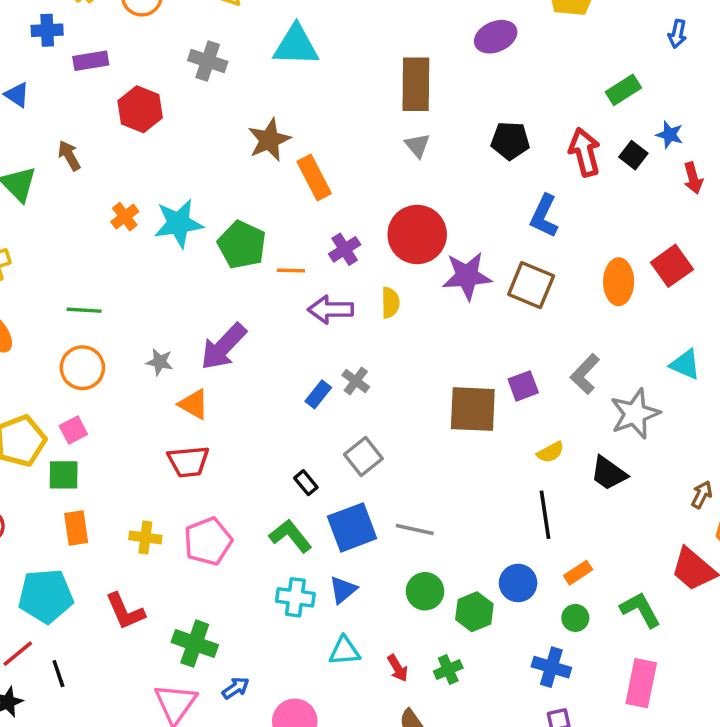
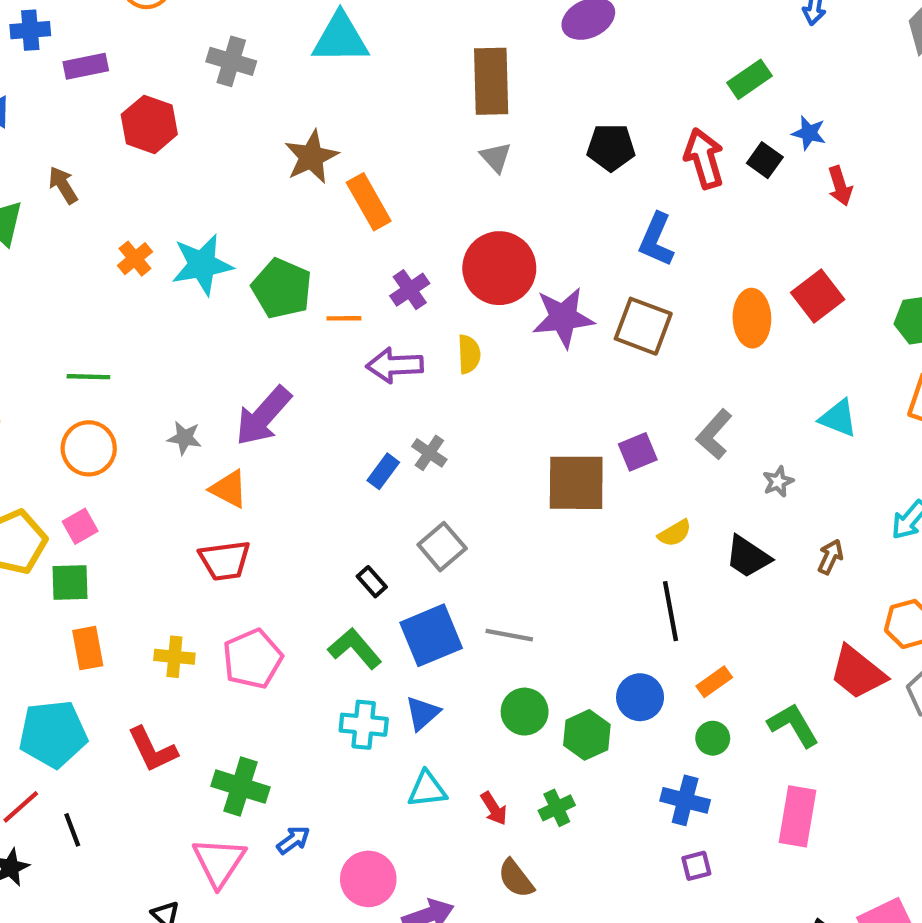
gray star: (635, 414) -> (778, 482), size x0.5
brown arrow: (702, 495) -> (830, 557), moved

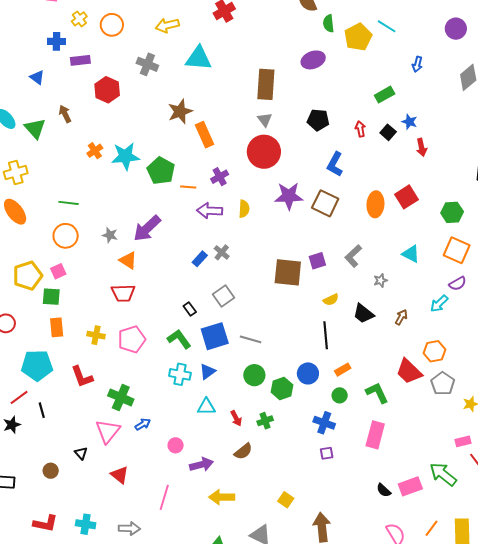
red arrow: (704, 158) -> (360, 129), size x0.6
red circle: (499, 268) -> (264, 152), moved
brown semicircle: (516, 878) -> (243, 451), turned -96
pink circle: (368, 879) -> (176, 445), size x0.6

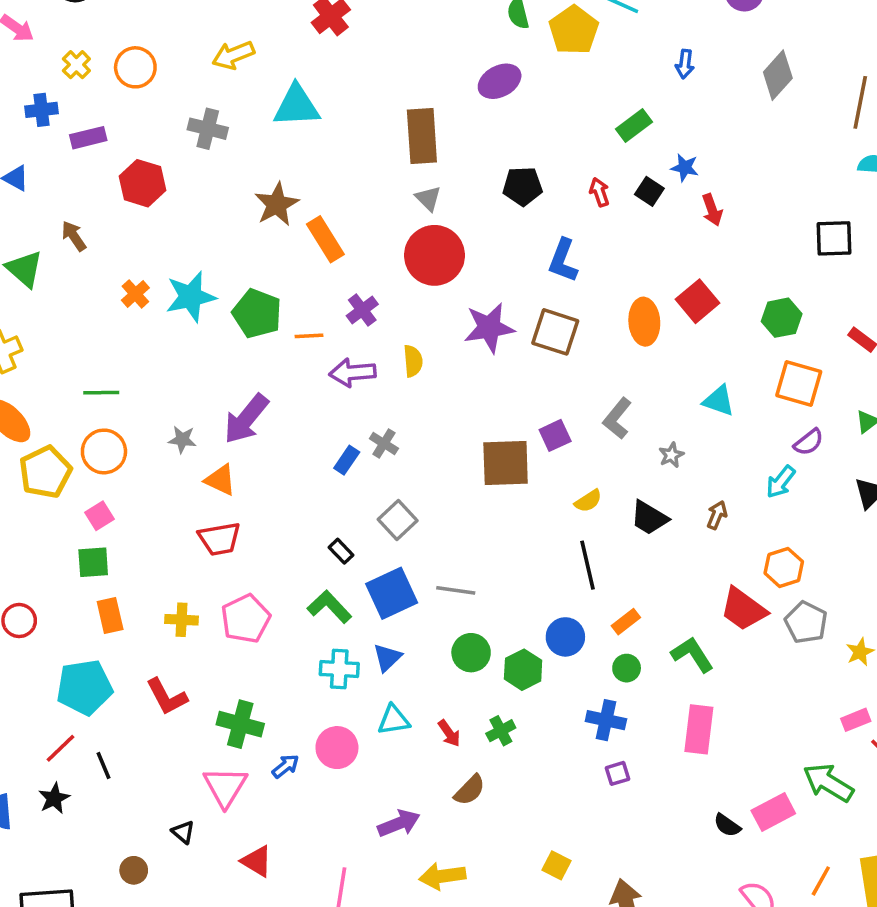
yellow pentagon: (28, 276) -> (45, 472), moved
pink circle: (176, 445) -> (337, 748), moved, size x1.5

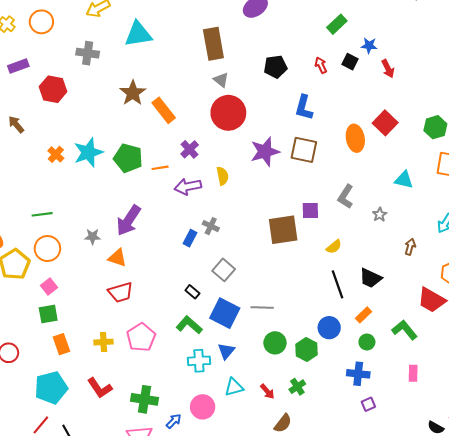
purple square: (555, 435) -> (310, 210), turned 30
black trapezoid: (649, 518) -> (371, 278), moved
blue square: (392, 593) -> (225, 313), turned -32
pink rectangle: (699, 729) -> (413, 373), size x0.6

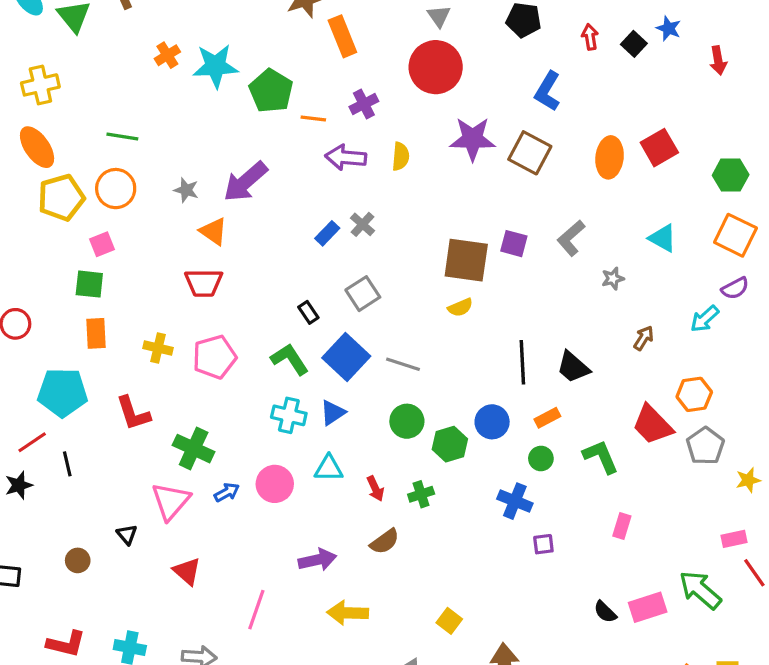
red arrow: (388, 69) -> (718, 60), moved
yellow semicircle: (334, 247) -> (460, 307), moved
pink rectangle: (413, 373) -> (622, 526), moved
purple square: (368, 404) -> (543, 544), moved

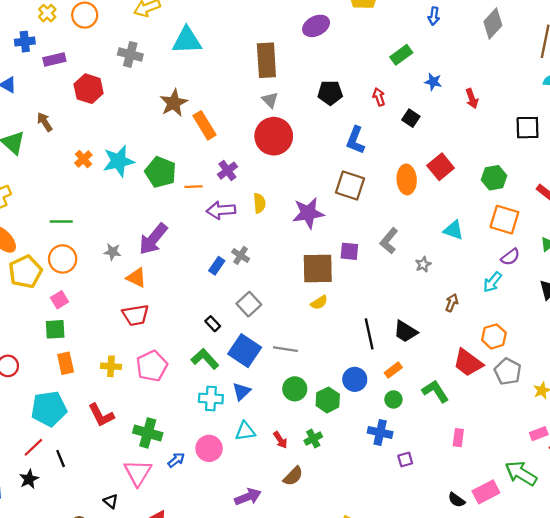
black square: (634, 44) -> (411, 118), moved
purple star: (473, 139) -> (308, 213), moved

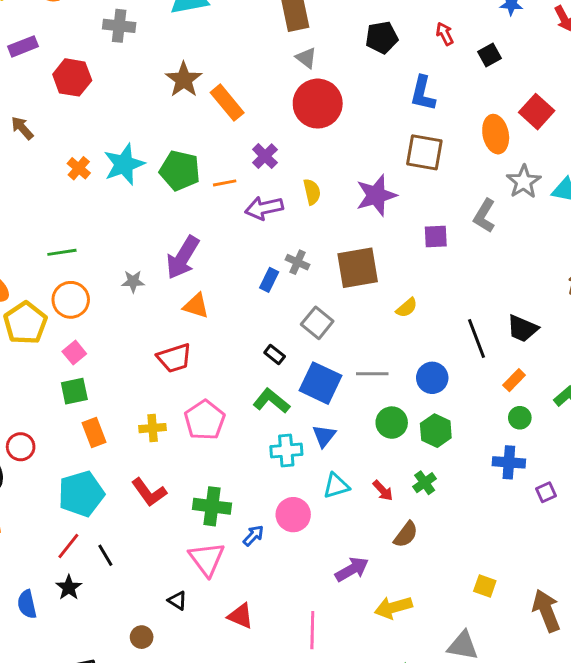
black square: (411, 118) -> (489, 55), turned 36
gray star: (423, 264) -> (524, 182), moved, size x1.6
brown square: (318, 269) -> (358, 268), moved
orange triangle: (136, 278) -> (196, 306), moved
blue circle: (355, 379) -> (432, 378), moved

